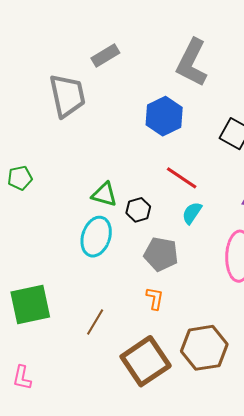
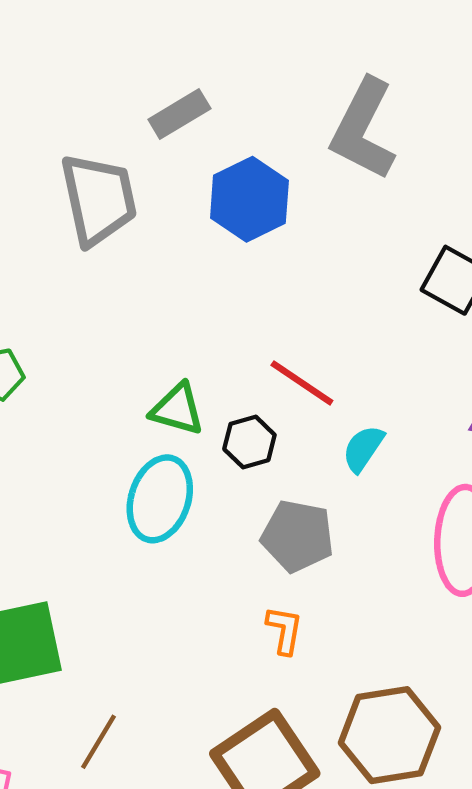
blue hexagon: (164, 116) -> (249, 199), moved
red line: (182, 178) -> (302, 383), moved
brown line: (95, 322) -> (99, 742), moved

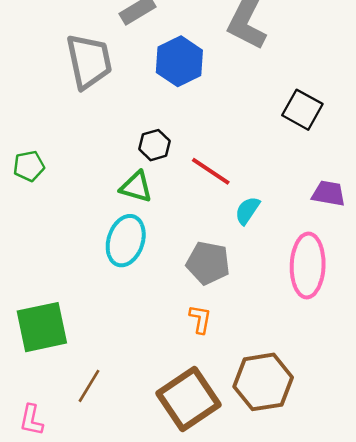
black hexagon: (249, 442) -> (154, 145), moved

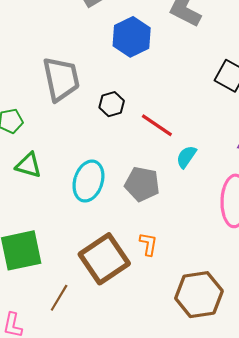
gray trapezoid: (89, 61) -> (61, 79), moved
green triangle: (136, 187) -> (29, 165), moved
gray pentagon: (208, 263) -> (142, 184), moved
brown square: (188, 399) -> (104, 259), moved

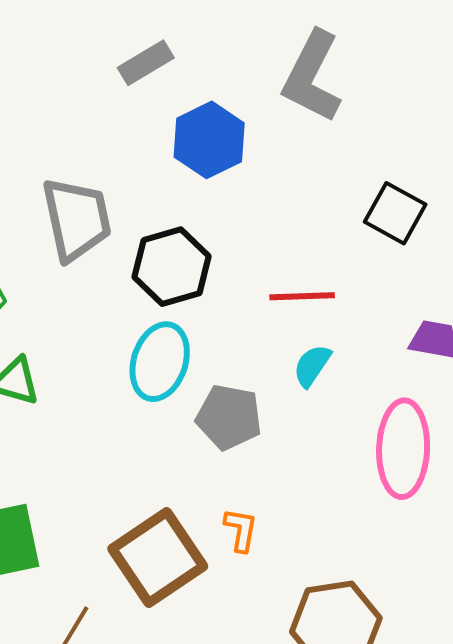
black hexagon: (112, 104) -> (172, 267), size x1.6
red line: (157, 125) -> (302, 296), moved, turned -36
cyan ellipse: (88, 181) -> (160, 362), moved

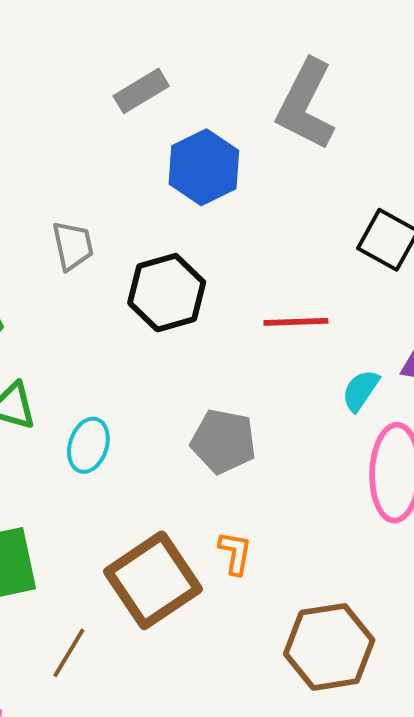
gray trapezoid: (77, 219) -> (73, 246), size x0.6
cyan ellipse: (160, 362) -> (88, 445), moved, size x0.7
cyan semicircle: (312, 366) -> (360, 390), moved

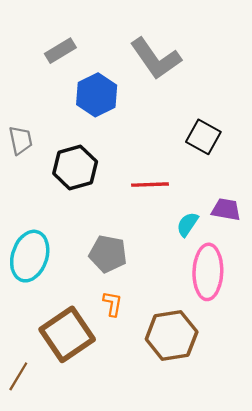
gray L-shape: (306, 105) -> (156, 59), turned -62
cyan ellipse: (88, 445) -> (30, 256), size x1.6
orange L-shape: (235, 553) -> (113, 304), moved
brown hexagon: (329, 647) -> (172, 336), moved

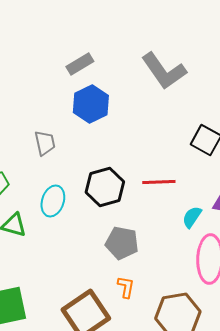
blue hexagon: (97, 95) -> (91, 104), moved
black hexagon: (75, 168) -> (105, 187), moved
cyan ellipse: (30, 256) -> (53, 201), moved, size x0.7

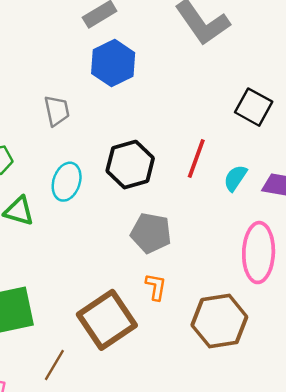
red line: (159, 182) -> (196, 158), turned -68
cyan semicircle: (192, 217) -> (235, 178), moved

